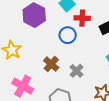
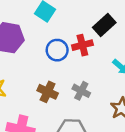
red cross: (82, 18) -> (82, 45), moved

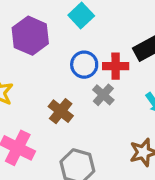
gray cross: (81, 91) -> (103, 95), moved

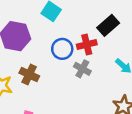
brown cross: (61, 111) -> (29, 74), moved

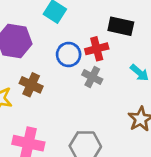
black rectangle: (108, 25) -> (121, 26), turned 55

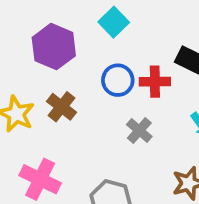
gray cross: (92, 77) -> (139, 130), moved

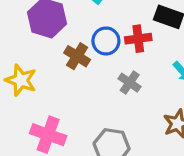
brown cross: (61, 107) -> (77, 56), moved

